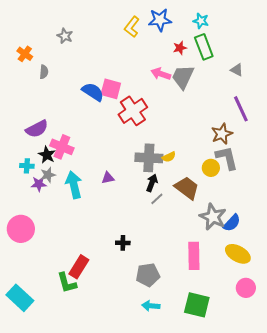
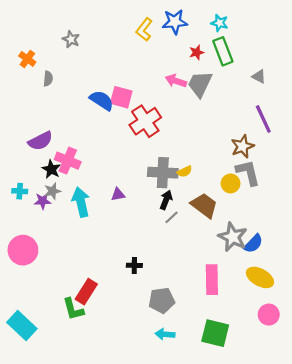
cyan cross: (27, 166) -> (20, 191), moved

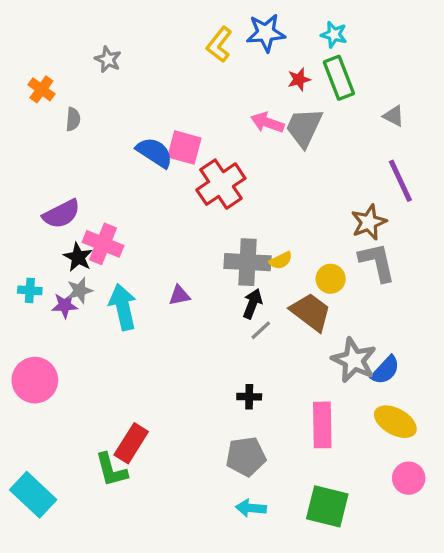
yellow circle: (230, 183) -> (331, 279), moved
black cross: (134, 265) -> (249, 397), moved

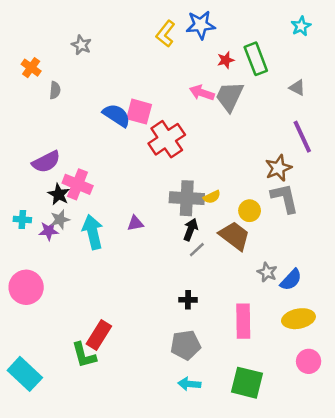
cyan star: (334, 35) -> (301, 26), moved, turned 30
gray star: (354, 360) -> (267, 272), size x0.6
yellow ellipse: (395, 422) -> (298, 319), turned -40

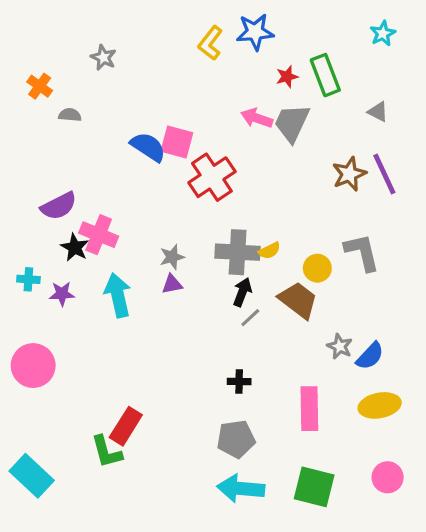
gray semicircle: (55, 90) -> (70, 115), turned -90
brown star: (278, 168) -> (349, 174), moved
gray star: (60, 219) -> (172, 257), moved
pink circle: (309, 361) -> (388, 477), moved
cyan arrow: (189, 384) -> (241, 488), size x1.6

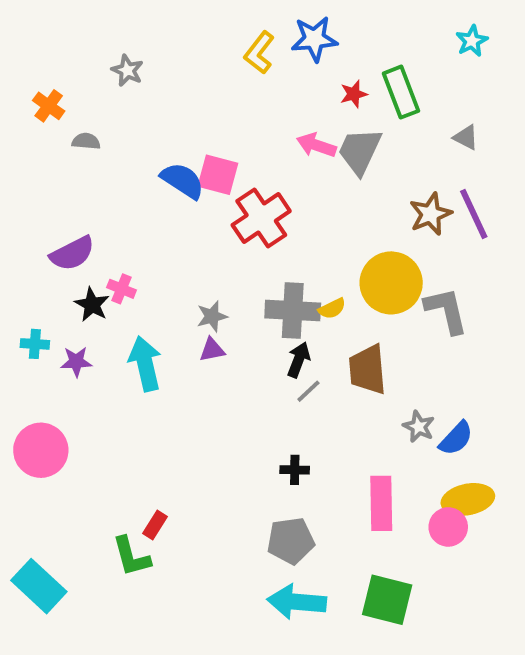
pink cross: (99, 235) -> (121, 289), size x0.6
yellow circle: (317, 268) -> (391, 283), moved, size x1.8
brown trapezoid: (298, 300) -> (367, 370), turned -132
red rectangle: (126, 426) -> (155, 525), size x0.6
pink circle: (388, 477) -> (448, 527), moved

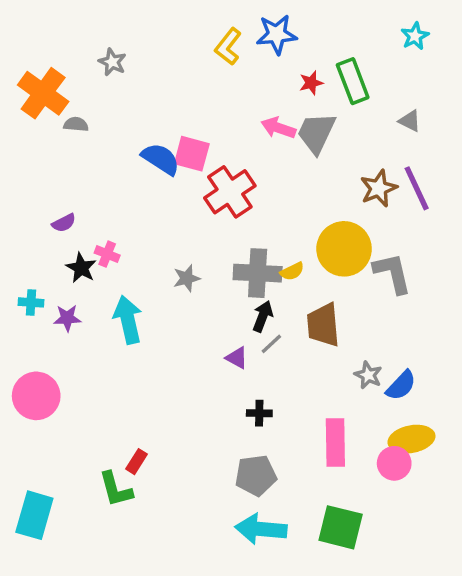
orange cross: (49, 106) -> (43, 93), size x1.8
purple semicircle: (72, 253) -> (64, 223), size x0.6
purple triangle: (212, 350) -> (237, 358), moved, turned 40
cyan rectangle: (39, 586) -> (34, 515), turned 63

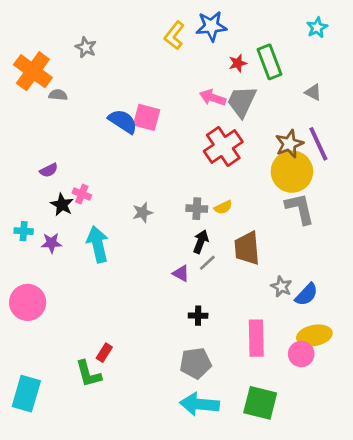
red cross: (230, 192) -> (223, 146), moved
yellow circle: (344, 249) -> (292, 172), moved
gray cross: (258, 273) -> (197, 209), size x0.6

